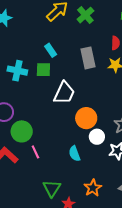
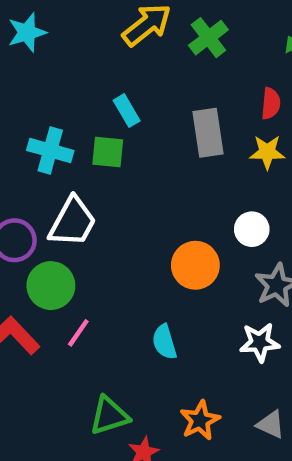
white trapezoid: (64, 93) -> (73, 222), moved
white circle: (97, 137) -> (252, 229), moved
pink line: (35, 152) -> (78, 333), turned 56
green triangle: (52, 188) -> (109, 416), turned 36

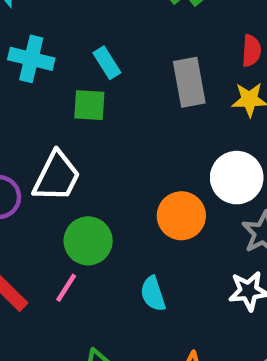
cyan cross: (50, 150) -> (31, 59), moved
white circle: (252, 229) -> (237, 178), size x1.5
green circle: (51, 286) -> (88, 241), moved

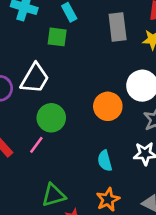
cyan semicircle: (153, 294) -> (105, 161), moved

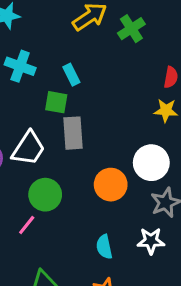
gray rectangle: (118, 27) -> (73, 133), moved

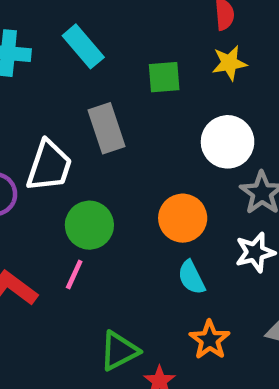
cyan rectangle: (71, 75) -> (83, 46), size x1.4
green square: (56, 102) -> (164, 77), moved
orange circle: (111, 185) -> (183, 218), moved

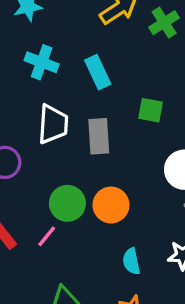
white trapezoid: (49, 166) -> (53, 124), moved, turned -30
orange circle: (183, 218) -> (111, 205), moved

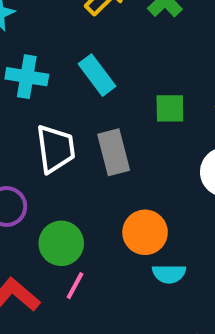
green circle: (67, 203) -> (61, 243), moved
cyan semicircle: (131, 261) -> (169, 274), moved, turned -68

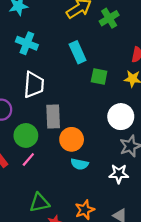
cyan rectangle: (97, 75) -> (78, 52), moved
gray rectangle: (114, 152) -> (53, 117), moved

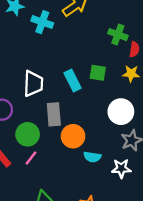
green cross: (109, 18) -> (118, 35), moved, turned -36
cyan cross: (27, 43) -> (42, 22), moved
cyan rectangle: (78, 52) -> (73, 81), moved
cyan semicircle: (80, 164) -> (92, 157), moved

